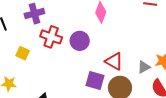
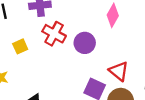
yellow square: (23, 53) -> (20, 46), turned 32

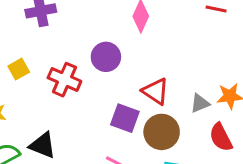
red cross: (54, 34) -> (64, 80), moved

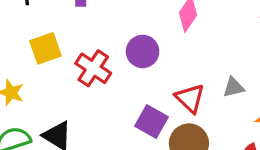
yellow square: (19, 69) -> (45, 48), size x1.4
gray triangle: (200, 103) -> (233, 87), moved

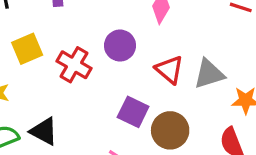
gray triangle: (233, 87) -> (209, 74), size x1.5
red triangle: (190, 98) -> (169, 70), moved

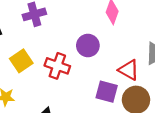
red triangle: (169, 70) -> (129, 70), moved

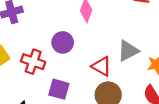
purple square: (107, 92) -> (59, 89), moved

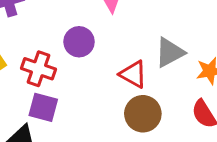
purple square: (59, 89) -> (43, 107), moved

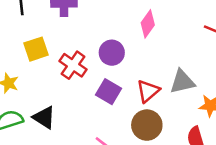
red triangle: (133, 74) -> (148, 91), turned 35
purple square: (43, 107) -> (108, 92), moved

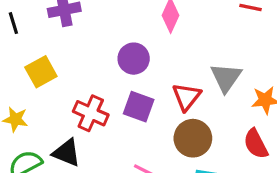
red cross: (73, 65) -> (91, 113), moved
gray triangle: (182, 82) -> (226, 78), turned -32

